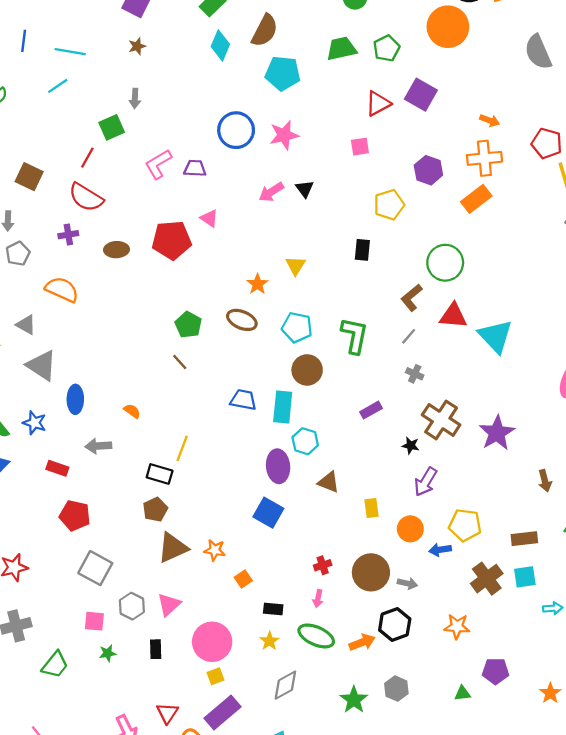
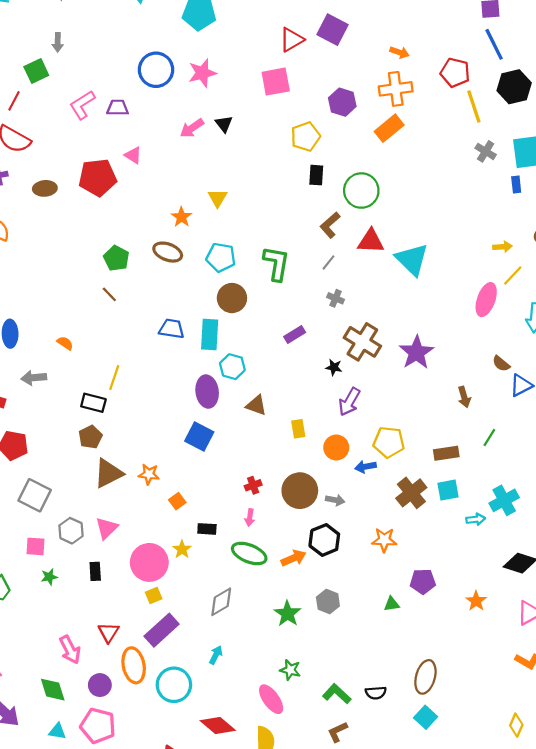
pink square: (360, 147) -> (276, 82), size x1.6
black rectangle: (362, 250) -> (316, 175), moved
yellow star: (269, 641) -> (182, 549), moved

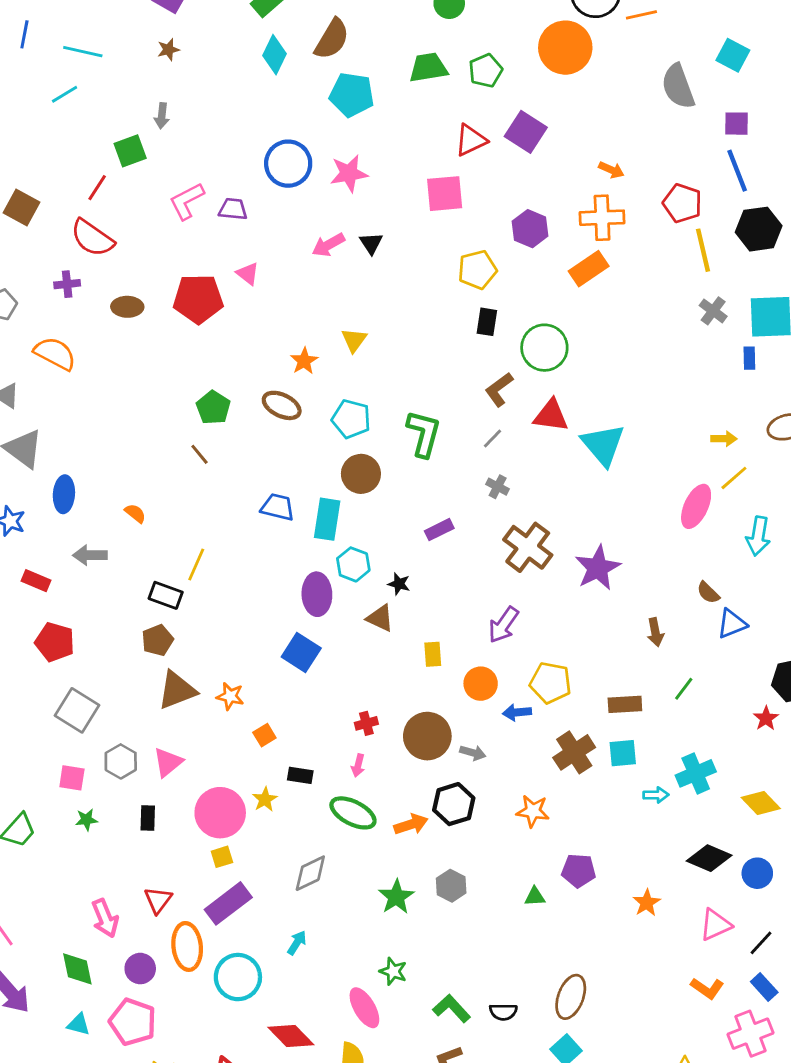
black star: (334, 367) -> (399, 584), moved

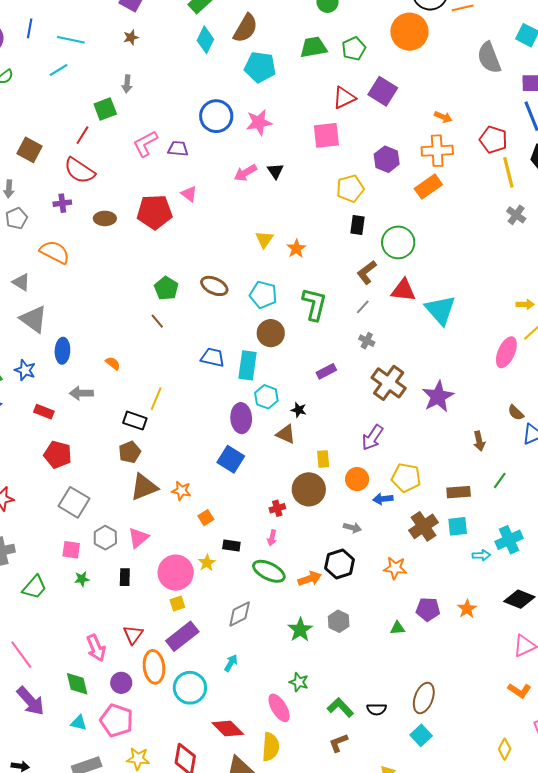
orange star: (304, 361) -> (296, 249), moved
brown circle: (427, 736) -> (309, 489), moved
orange star: (647, 903) -> (467, 609), moved

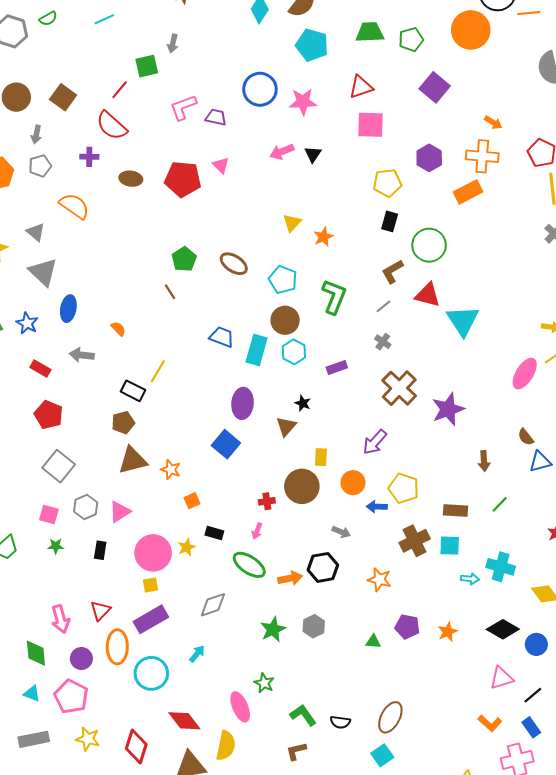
red triangle: (344, 98) -> (361, 87), moved
cyan hexagon: (266, 397) -> (294, 352), moved
brown triangle: (286, 434) -> (286, 426), turned 40
cyan cross: (509, 540) -> (501, 567), turned 32

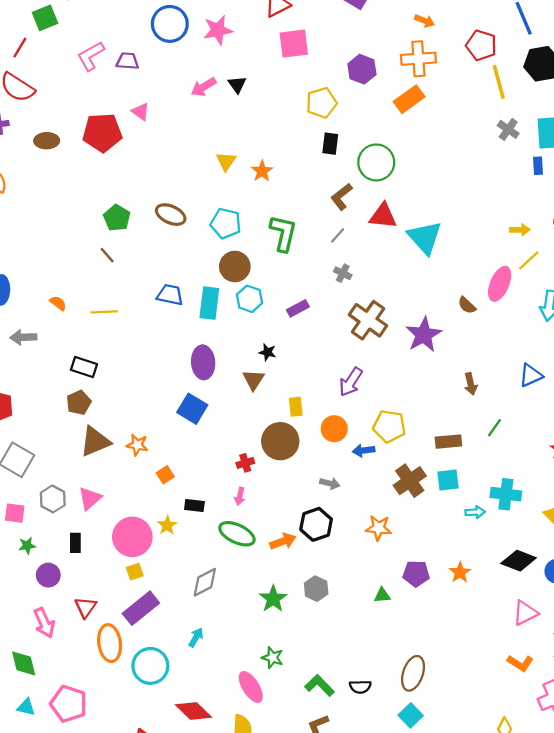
yellow line: (158, 371) -> (104, 312), moved, turned 65
brown semicircle: (526, 437) -> (467, 305), moved
purple circle: (81, 659) -> (48, 575), moved

